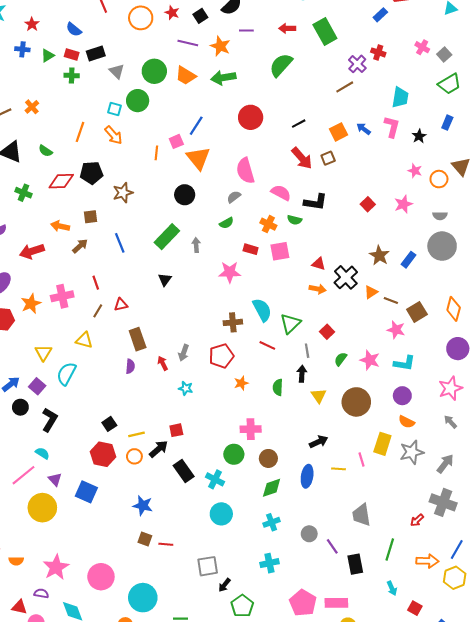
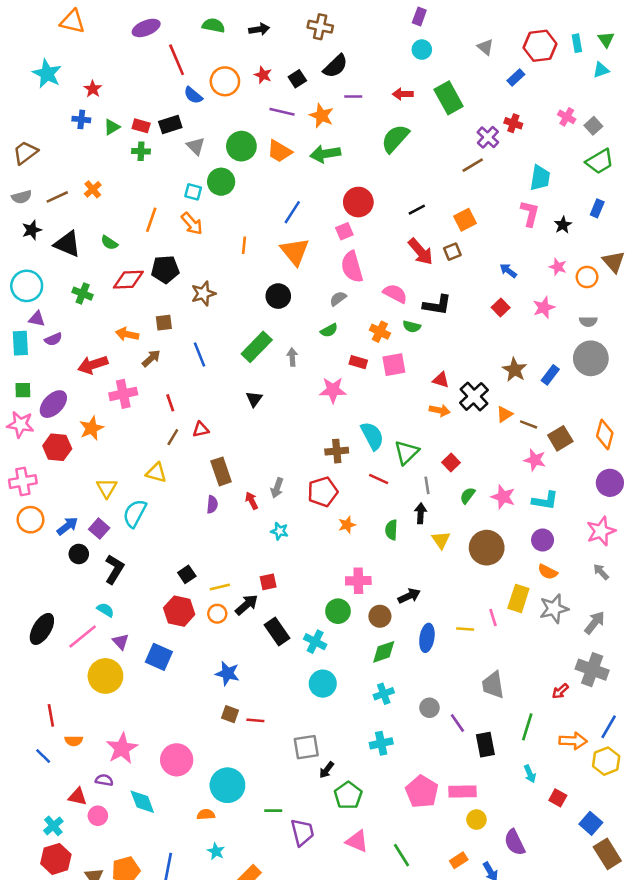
blue semicircle: (74, 29) -> (193, 95), moved
blue arrow: (364, 129) -> (508, 271), moved
pink square: (176, 141) -> (344, 231), moved
pink cross: (62, 296) -> (123, 394), moved
black arrow: (319, 442) -> (409, 596), moved

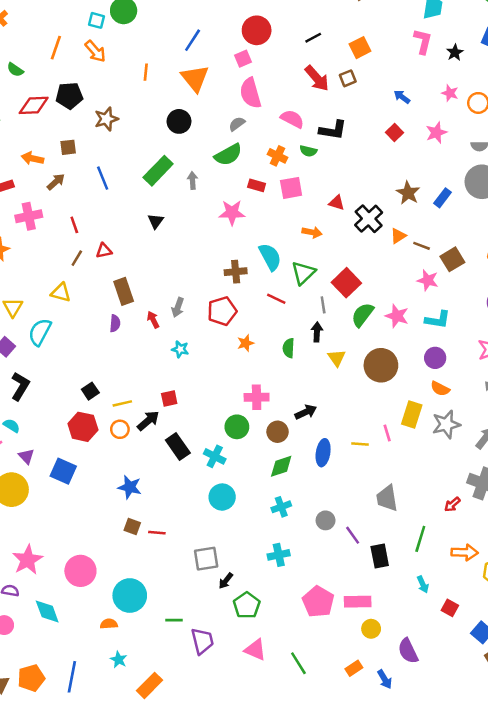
green semicircle: (329, 330) -> (228, 155), size x1.6
orange arrow: (440, 410) -> (312, 232), moved
red square: (451, 463) -> (346, 283), size x1.6
green semicircle: (468, 496) -> (362, 315), size x1.5

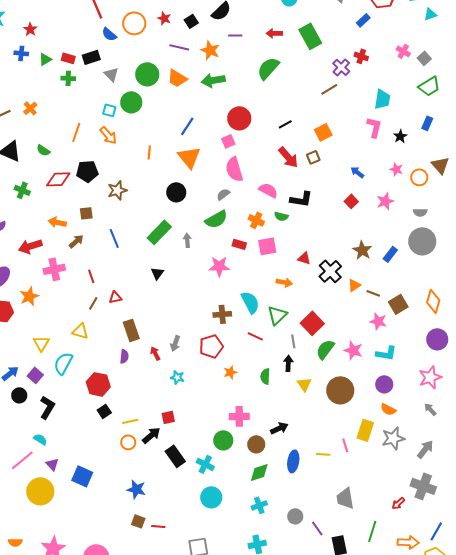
red hexagon: (83, 427) -> (98, 384), moved

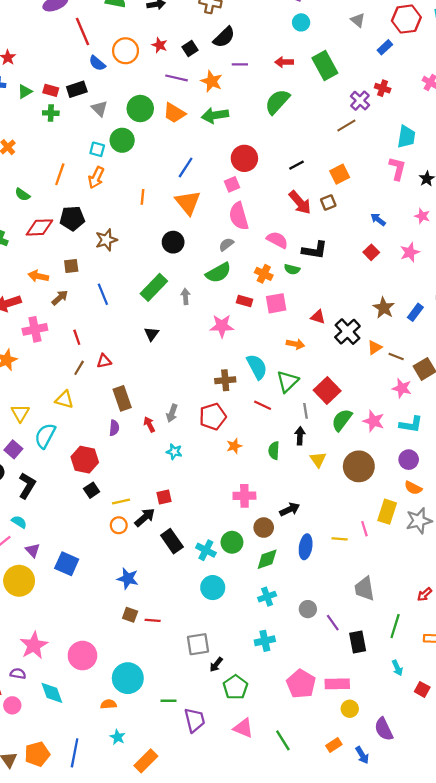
orange arrow: (108, 135) -> (96, 178), turned 66
green circle: (223, 440) -> (232, 542), moved

